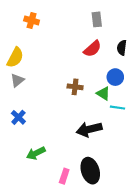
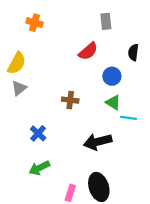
red semicircle: (92, 49) -> (88, 51), moved
blue circle: (115, 77) -> (112, 76), moved
brown cross: (75, 87) -> (70, 100), moved
blue cross: (18, 117) -> (38, 133), moved

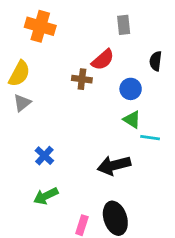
orange cross: (35, 23) -> (40, 26), size x1.5
brown cross: (70, 100) -> (82, 79), moved

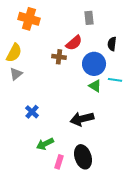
blue circle: (131, 89) -> (94, 64), size x1.5
cyan line: (150, 138) -> (115, 80), moved
green arrow: (46, 196) -> (45, 144), moved

